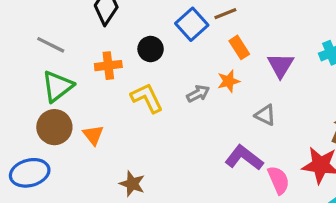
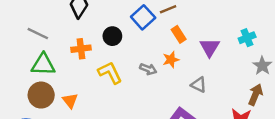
green triangle: (57, 86) -> (43, 65), turned 40
gray arrow: (198, 94) -> (148, 69), turned 49

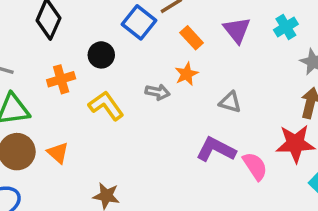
purple triangle: (210, 47) -> (237, 30), moved

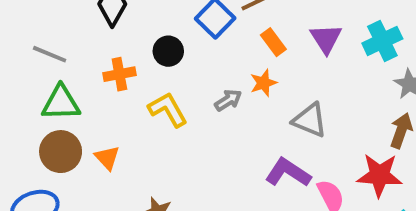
cyan cross: (286, 27) -> (382, 41), size x1.4
gray arrow: (158, 92) -> (228, 100), turned -50
gray triangle: (230, 102) -> (310, 120), size x1.4

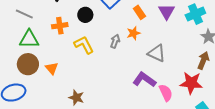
gray arrow: (228, 100) -> (115, 41), turned -40

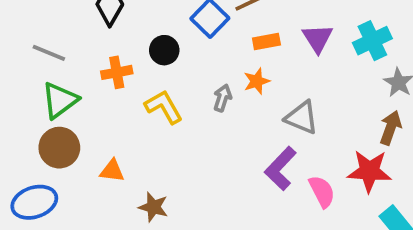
orange rectangle: (139, 12) -> (266, 42), turned -64
green triangle: (29, 39) -> (60, 100), turned -35
orange triangle: (52, 68) -> (112, 171), moved, turned -40
purple L-shape: (144, 80) -> (280, 168), turned -80

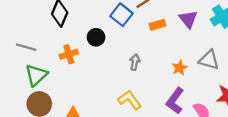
orange star: (257, 81) -> (180, 68), moved
yellow L-shape: (164, 107) -> (130, 100), moved
gray triangle: (302, 118) -> (209, 60), moved

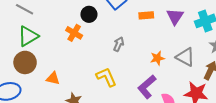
orange cross: (69, 54) -> (74, 33), moved, turned 35

